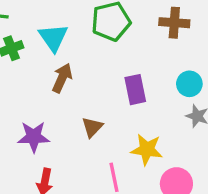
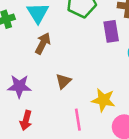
purple rectangle: (135, 90) -> (111, 31), moved

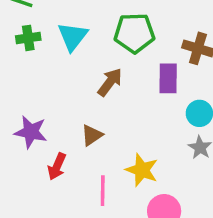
brown arrow: (43, 43) -> (110, 82), moved
red arrow: (26, 120) -> (57, 166), moved

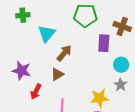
cyan triangle: (73, 36) -> (47, 34), moved
brown arrow: (110, 82) -> (64, 53), moved
yellow star: (142, 170) -> (100, 98), moved, turned -30

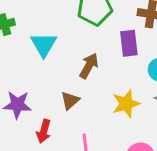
brown arrow: (64, 53) -> (89, 66), moved
yellow star: (100, 98) -> (126, 104), moved

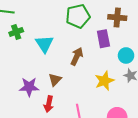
brown triangle: (70, 101) -> (55, 80), moved

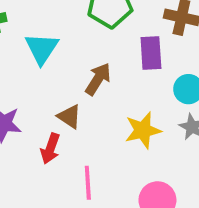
brown triangle: (55, 80) -> (69, 117), moved, turned -48
red arrow: (49, 104) -> (50, 148), moved

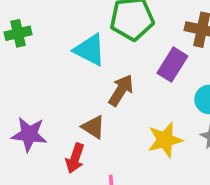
cyan triangle: (42, 48) -> (90, 50), moved, turned -36
purple rectangle: (151, 53) -> (172, 65), turned 36

